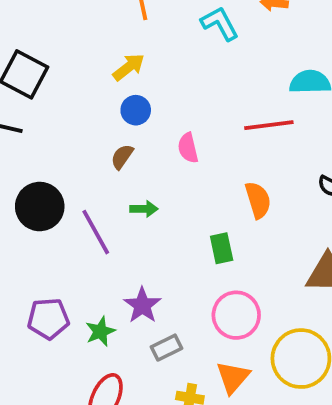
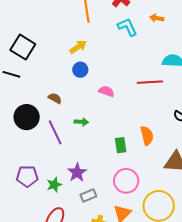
pink semicircle: (188, 148) -> (106, 91), turned 119
brown semicircle: (122, 157) -> (55, 98), moved, turned 80
orange semicircle: (258, 200) -> (147, 136), moved

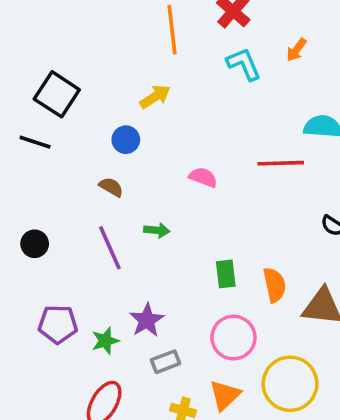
orange arrow: (157, 18) -> (296, 50), turned -64
blue circle: (80, 70) -> (126, 140), moved
black circle: (27, 117) -> (35, 244), moved, size x0.6
orange semicircle: (147, 136) -> (275, 285), moved

